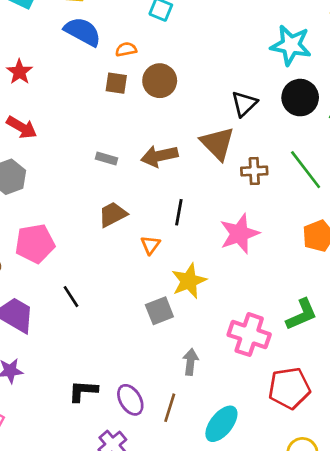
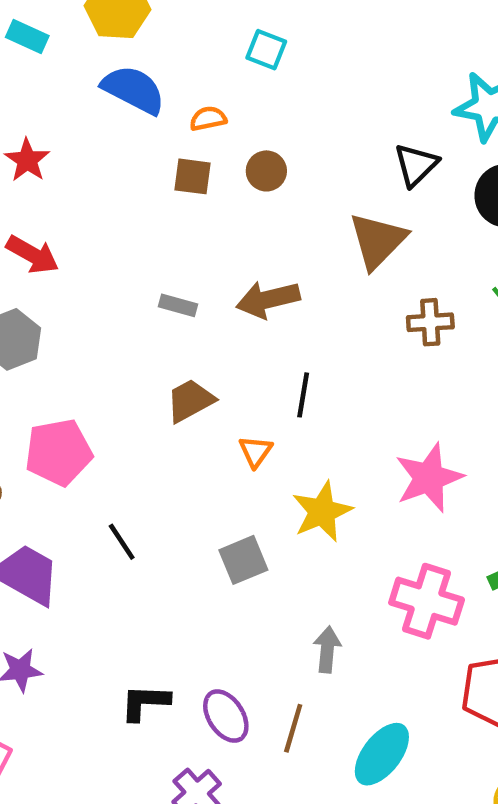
brown circle: (160, 81) -> (266, 171), size x0.7
black triangle: (244, 104) -> (416, 165), moved
brown triangle: (217, 143) -> (378, 241), moved, turned 30
pink star: (239, 234) -> (429, 478), moved
gray square: (159, 311) -> (243, 560), moved

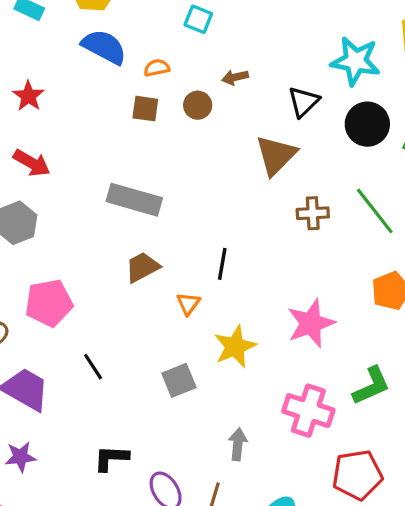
brown arrow: (268, 299) -> (235, 77), moved, size x0.6
gray rectangle: (178, 305) -> (134, 200), size x2.0
black L-shape: (145, 702) -> (111, 458), moved

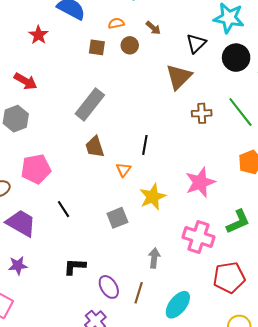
orange semicircle: (157, 68) -> (116, 23), moved
brown arrow: (235, 77) -> (153, 28), turned -126
red star: (28, 96) -> (38, 35), moved
gray rectangle: (134, 200) -> (90, 104), turned -68
brown trapezoid: (142, 267) -> (95, 147), turned -80

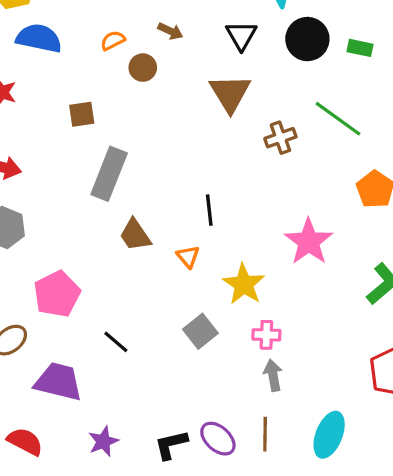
brown square: (97, 47) -> (82, 114), moved
pink cross: (198, 237) -> (266, 335), moved, size x0.6
purple star: (18, 265) -> (103, 441), moved
black L-shape: (75, 266) -> (171, 445), moved

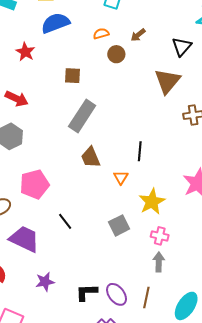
brown arrow: (170, 31) -> (138, 35), turned 105
blue semicircle: (39, 38) -> (55, 23), turned -44

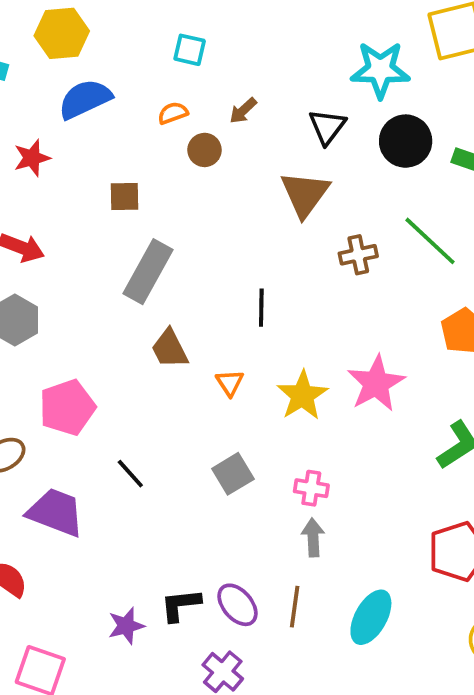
red star: (25, 52) -> (32, 158), turned 30
black line: (140, 151) -> (261, 308), moved
yellow star: (152, 202) -> (302, 395), moved
purple star: (45, 282) -> (126, 626), moved

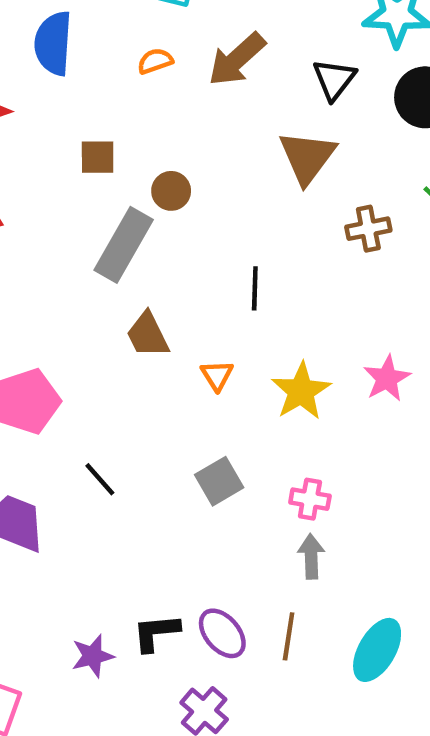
blue semicircle: (85, 99) -> (53, 43), turned -62
brown arrow: (243, 111) -> (237, 59), size x1.8
brown circle: (205, 150) -> (171, 191), moved
pink star: (376, 383) -> (387, 378), size x0.7

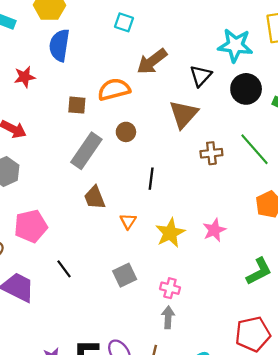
orange semicircle: (155, 61) -> (114, 89), moved, size x1.8
brown circle: (171, 191) -> (126, 132), moved

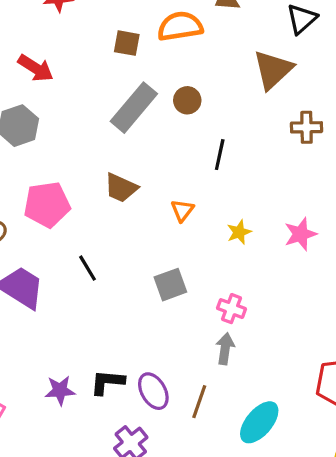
brown circle: (126, 132) -> (187, 100), moved
brown trapezoid: (95, 198) -> (121, 188), moved, turned -50
yellow star: (170, 233) -> (239, 232), size x0.6

